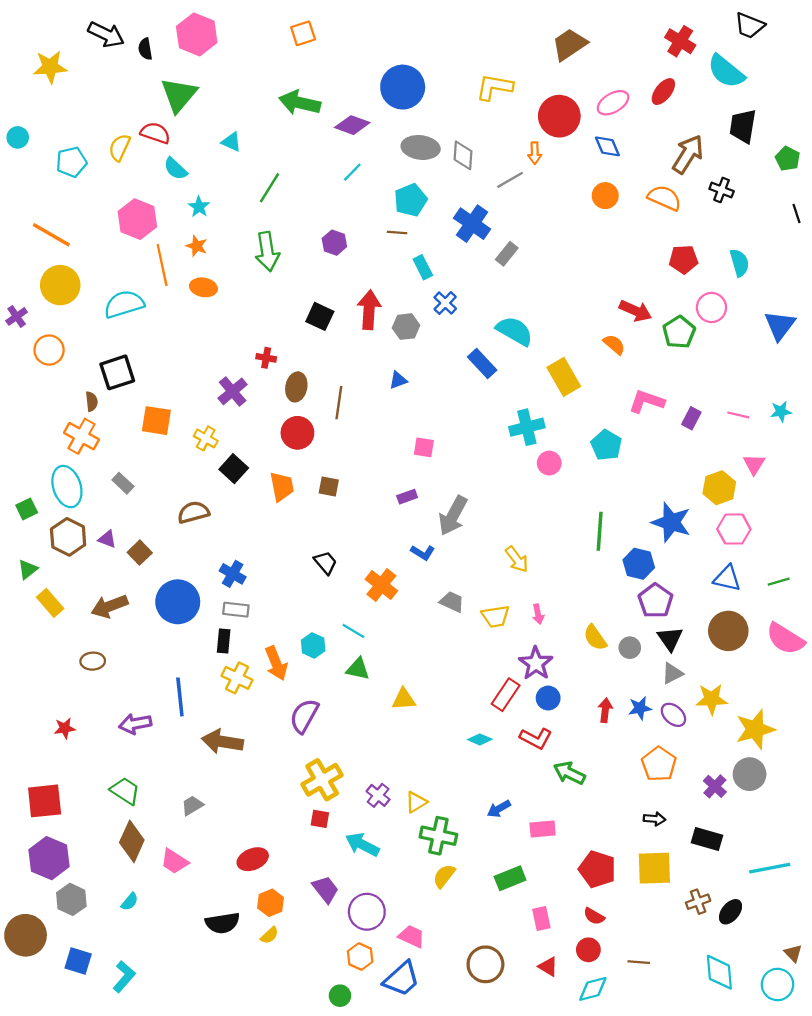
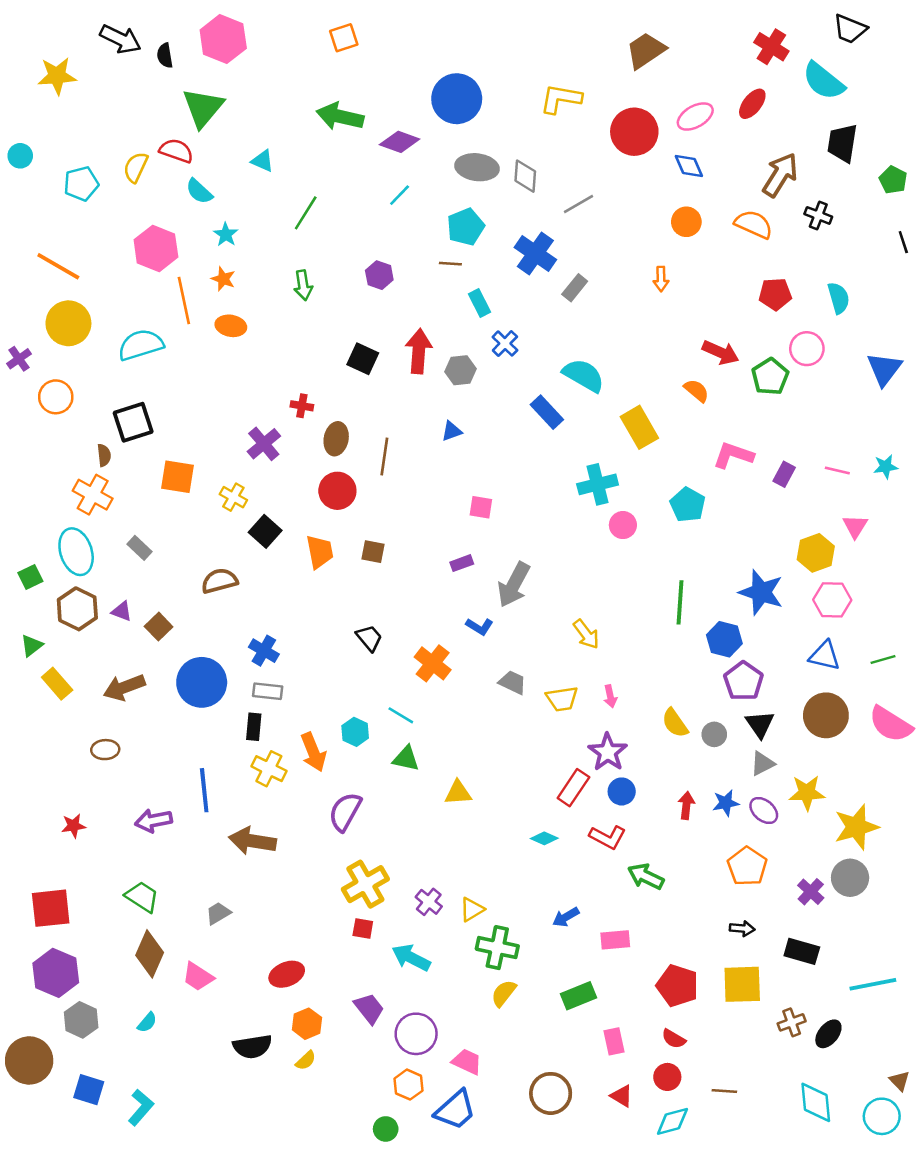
orange arrow: (535, 153) -> (661, 279), moved
green arrow: (267, 252) -> (303, 285), size x0.7

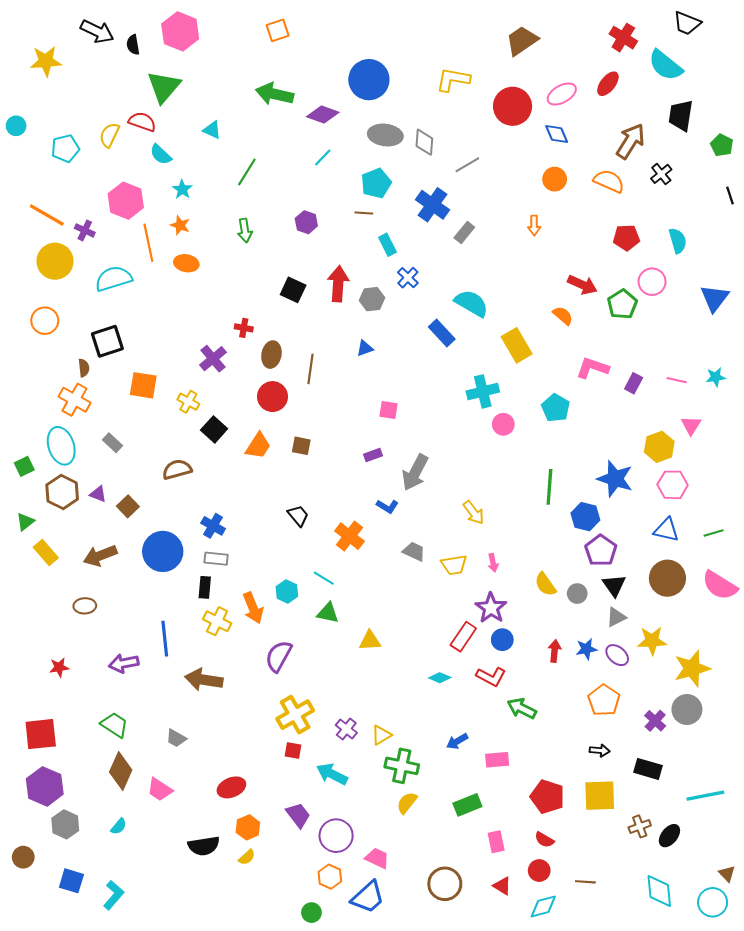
black cross: (818, 215) -> (661, 174), turned 30
purple cross: (19, 359) -> (85, 230), moved, turned -30
orange trapezoid: (320, 552) -> (258, 446), turned 44
gray trapezoid: (218, 913) -> (176, 738), turned -120
brown circle: (29, 1060) -> (23, 857), size x0.6

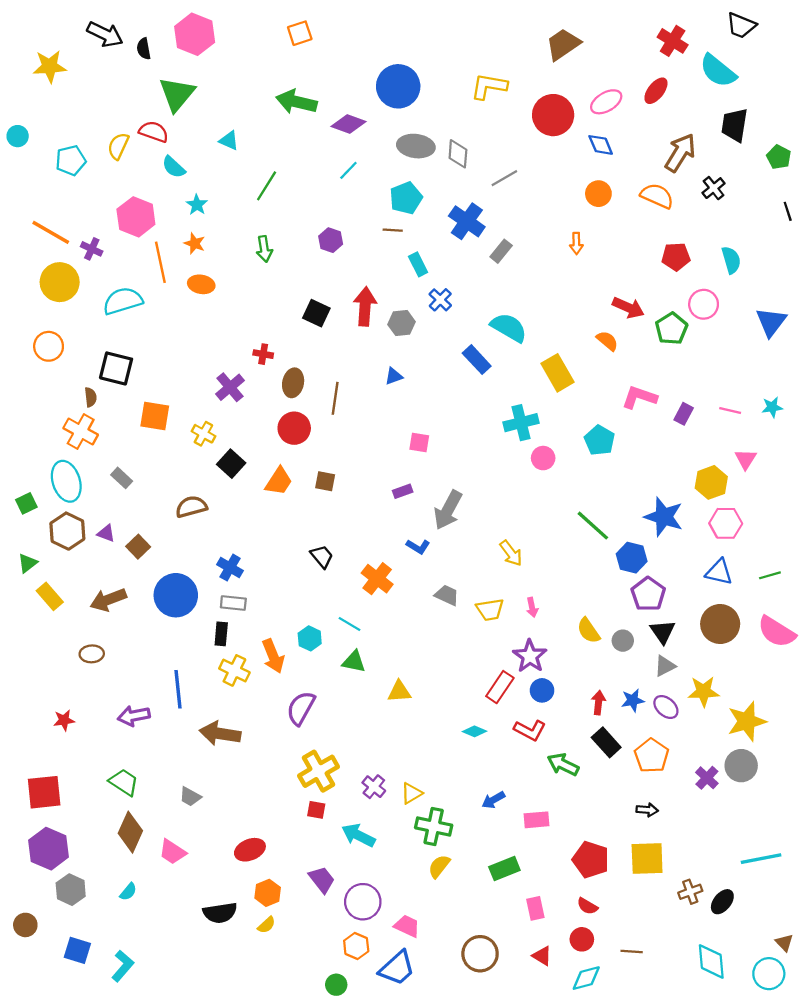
black square: (107, 341) -> (116, 368), turned 32
green line: (549, 487) -> (593, 526), turned -52
black rectangle: (648, 769) -> (606, 742), moved, turned 32

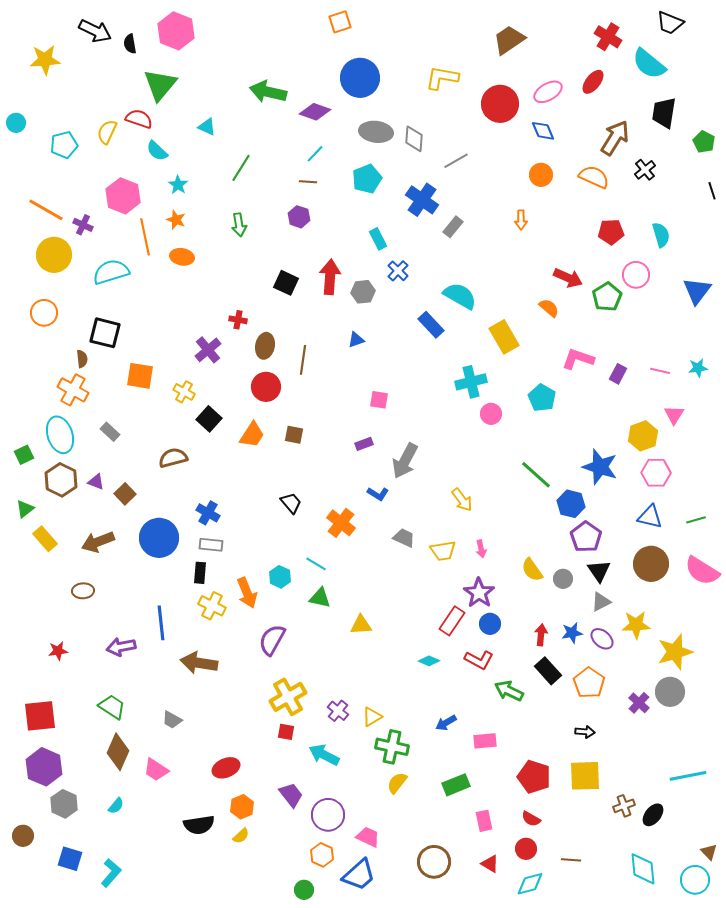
orange square: (300, 33) -> (340, 22), moved
brown line: (393, 230) -> (308, 182), moved

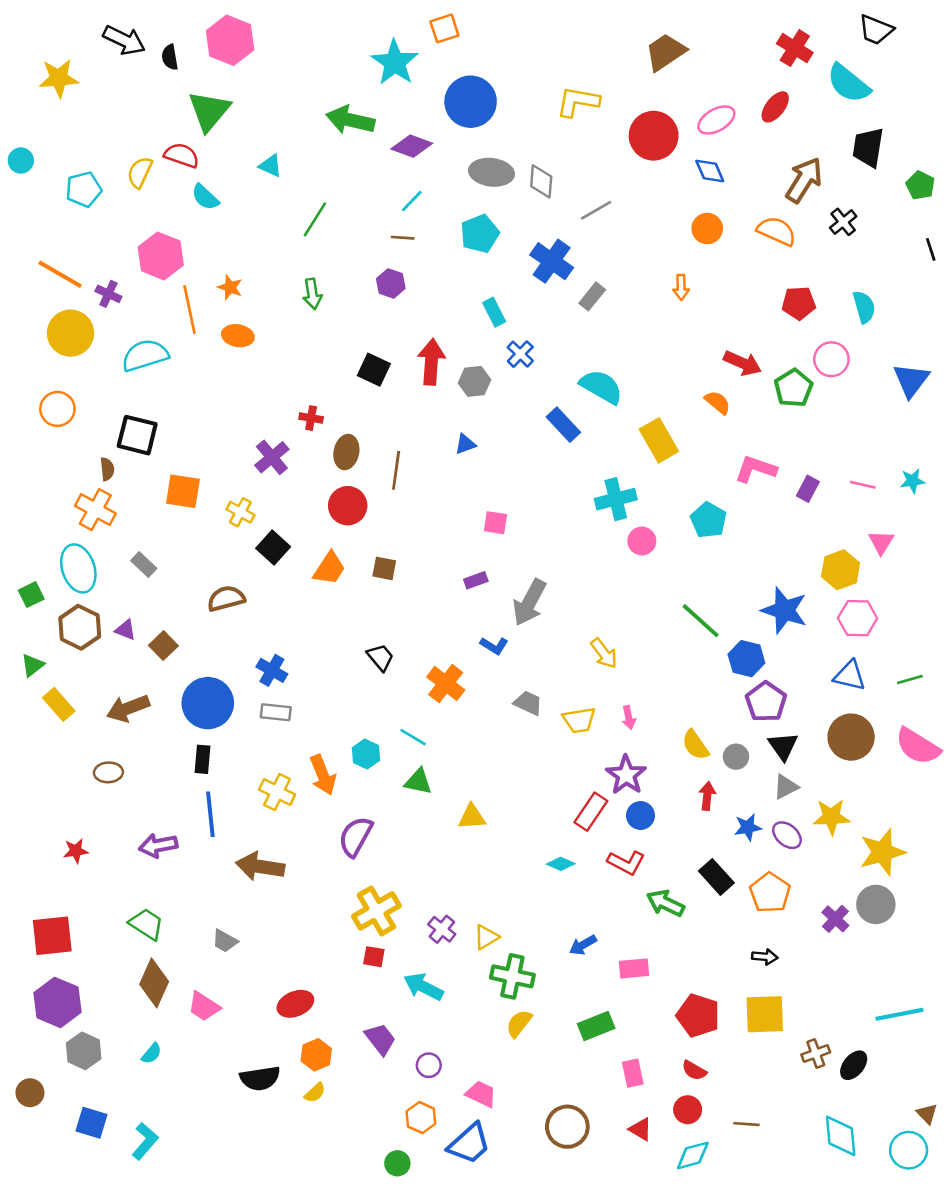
cyan star: (178, 185) -> (395, 62), moved, size x1.8
black rectangle: (200, 573) -> (203, 759), moved
red arrow: (541, 635) -> (707, 796), moved
purple circle: (328, 815) -> (429, 1065), size x0.6

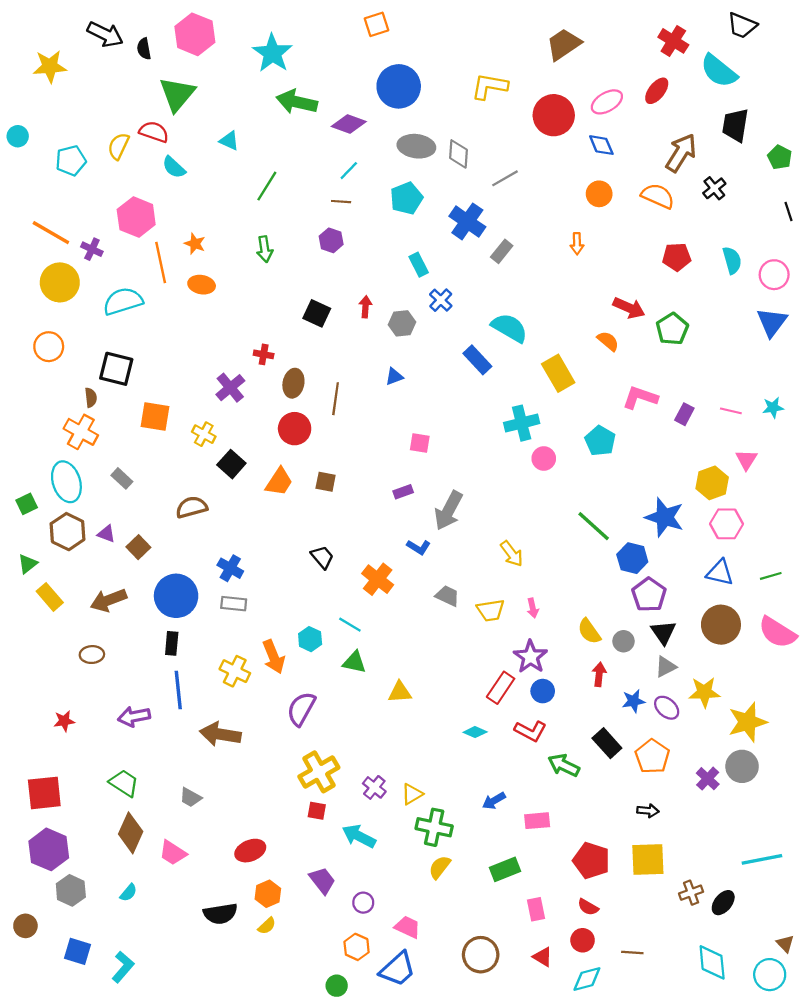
cyan star: (395, 62) -> (272, 53), moved
pink circle: (831, 359) -> (774, 275), moved
red arrow: (431, 362) -> (365, 307), size x0.6

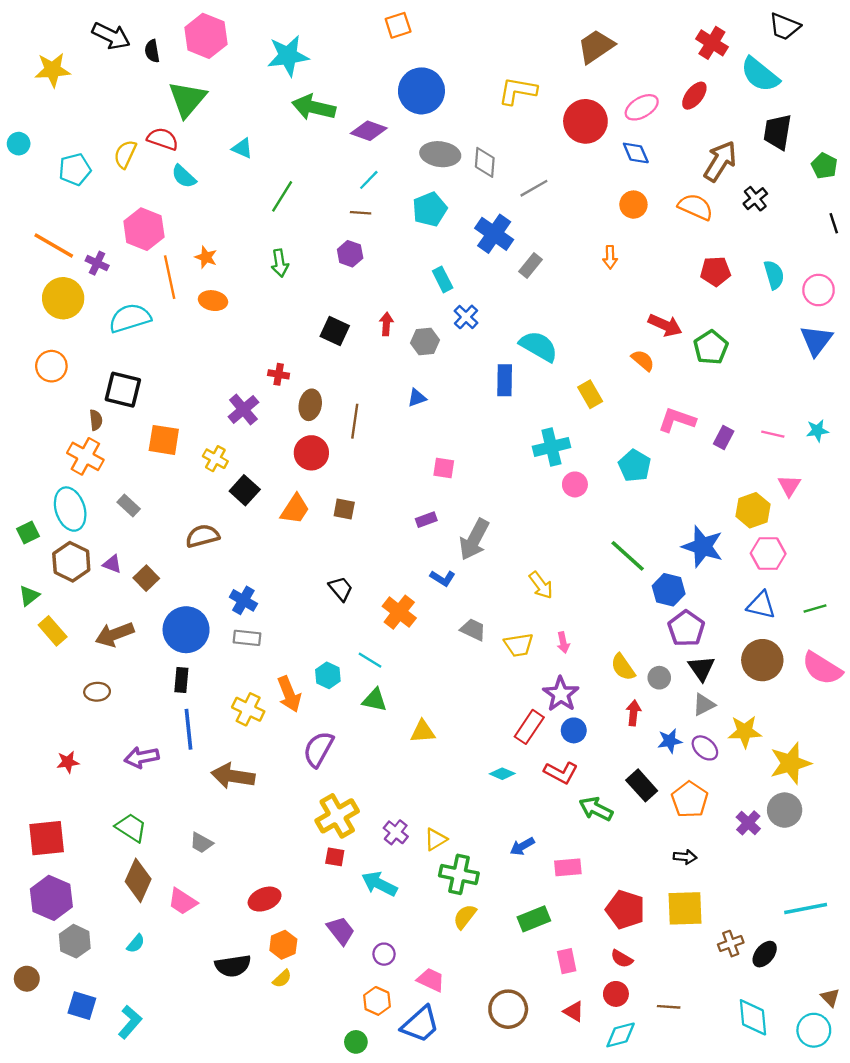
cyan star: (272, 53) -> (288, 56), turned 30
blue rectangle: (477, 360) -> (505, 380), turned 44
yellow rectangle: (558, 373) -> (590, 394), size x0.7

